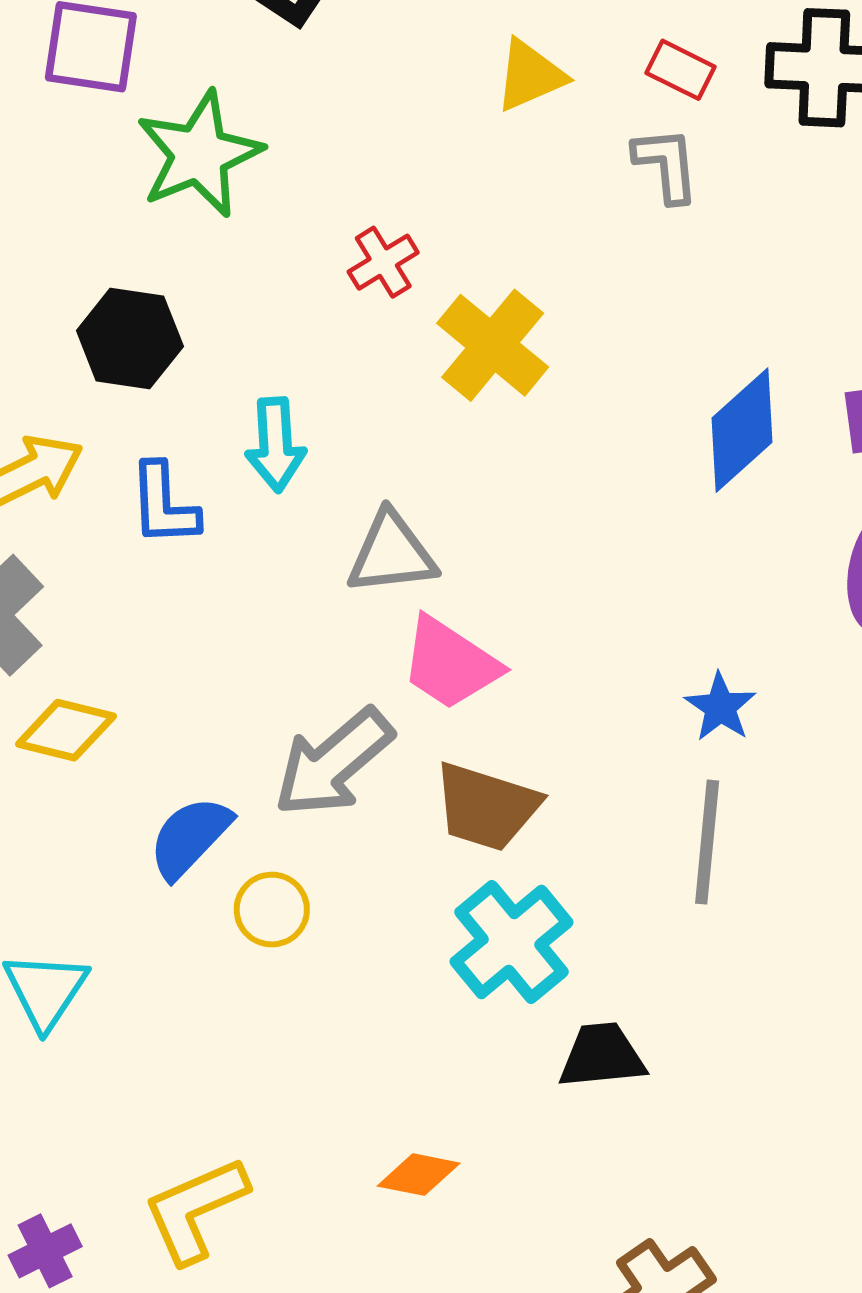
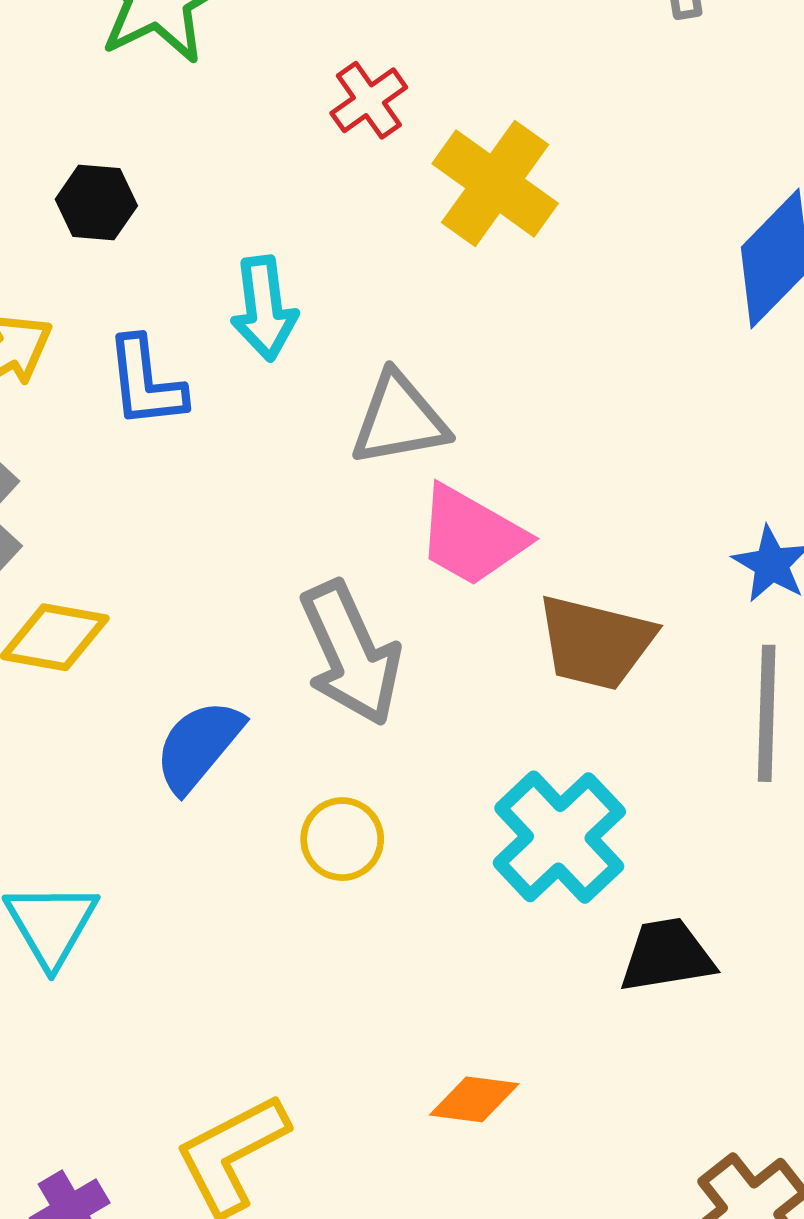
black hexagon: (130, 338) -> (96, 203), size x0.7
gray arrow: (333, 763) -> (351, 653), turned -70
brown trapezoid: (486, 807) -> (596, 642), moved
yellow circle: (272, 910) -> (342, 839), moved

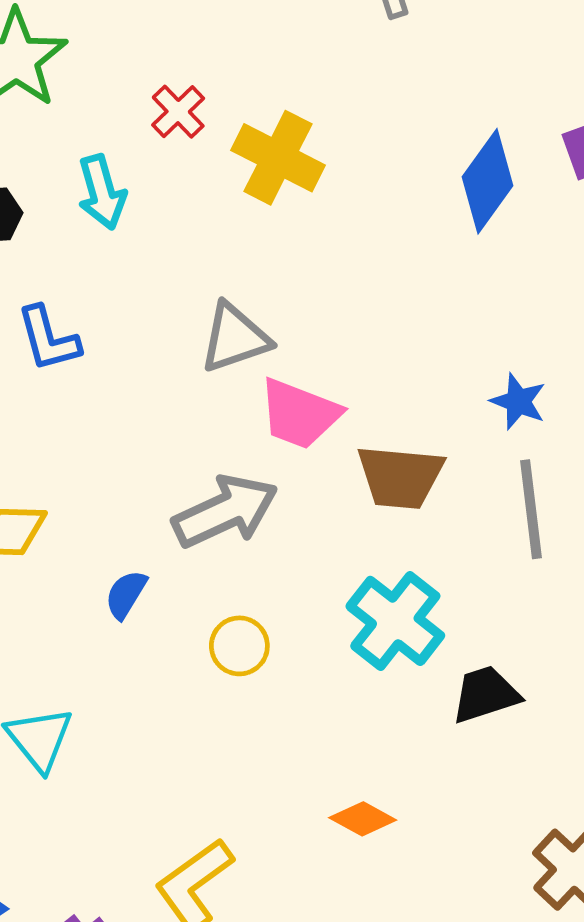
cyan arrow: (264, 308) -> (102, 192), moved
gray arrow: (351, 653) -> (225, 511), turned -82
blue semicircle: (198, 746) -> (126, 594), size x0.7
orange diamond: (474, 1099) -> (363, 819), turned 30

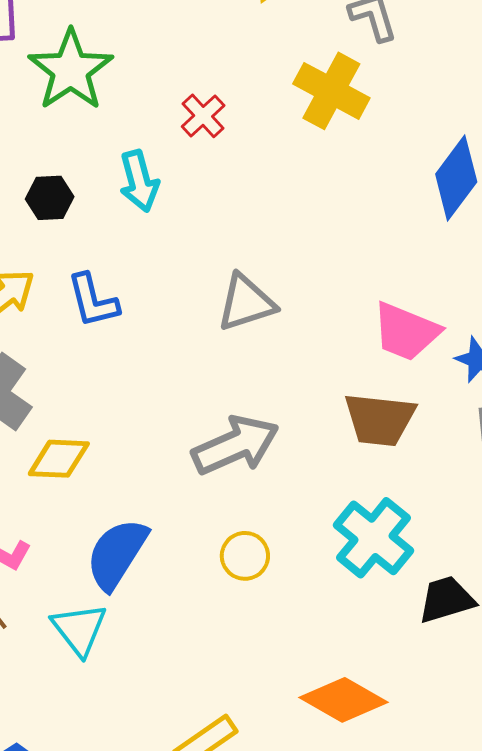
yellow cross: (278, 158) -> (331, 91), moved
pink trapezoid: (300, 414) -> (406, 332), moved
blue semicircle: (126, 594) -> (117, 554), moved, size x1.8
orange diamond: (363, 819) -> (344, 700), size x1.6

